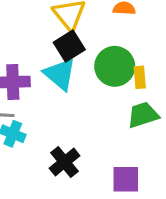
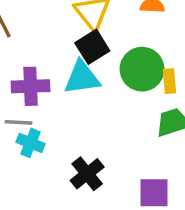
cyan triangle: (60, 74) -> (82, 78), turned -48

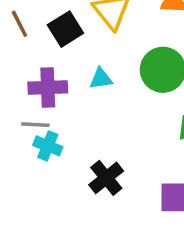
black square: (92, 47) -> (65, 29), moved
cyan triangle: (82, 78) -> (101, 79), size x0.6

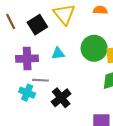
gray line: (35, 125) -> (40, 80), moved
black cross: (106, 178) -> (61, 98), moved

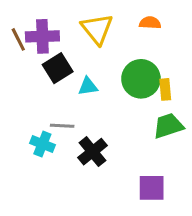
black square: (37, 25) -> (58, 68), moved
purple cross: (27, 59) -> (42, 36), moved

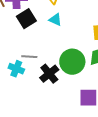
green circle: (141, 79) -> (72, 62), moved
cyan triangle: (88, 86) -> (55, 20), moved, turned 32

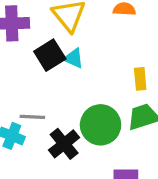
black square: (26, 19) -> (50, 55), moved

